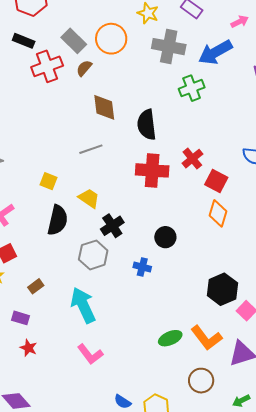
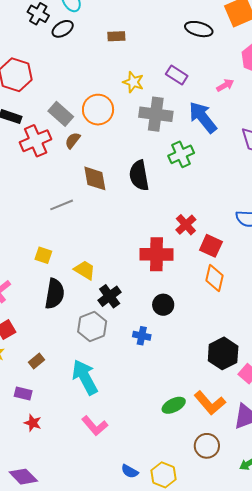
blue arrow: (215, 52) -> (203, 117), turned 84
black semicircle: (147, 125) -> (139, 175), moved
gray line: (91, 149) -> (62, 205), moved
red cross: (152, 170) -> (157, 254), moved

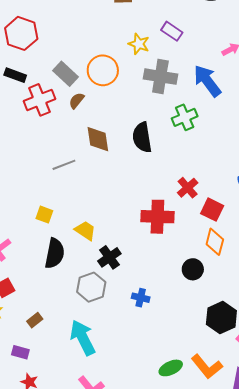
purple rectangle: (177, 75) -> (172, 31), moved
black circle: (163, 305) -> (193, 269), moved

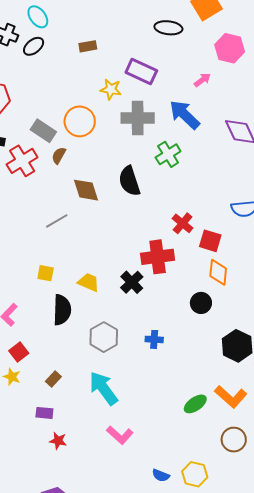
purple rectangle: (172, 31) -> (141, 71), size x1.4
black cross: (109, 257) -> (132, 282), moved

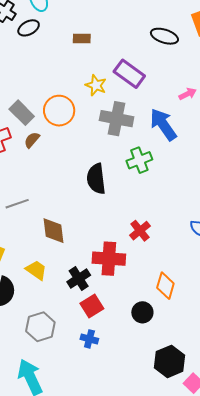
brown diamond: (86, 190) -> (54, 231), moved
red square: (210, 241) -> (92, 306), moved, turned 30

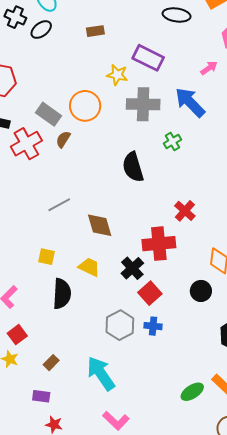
green cross: (139, 160) -> (172, 141), size x0.7
gray hexagon: (40, 327) -> (120, 325), moved

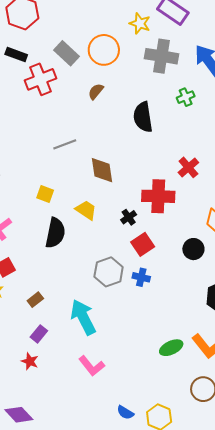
brown semicircle: (63, 139) -> (96, 91), moved
black cross: (132, 268) -> (129, 217), size x0.7
purple rectangle: (41, 396) -> (39, 334), moved, turned -66

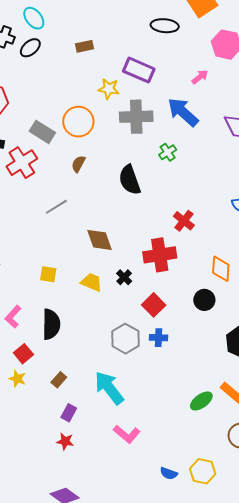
gray line: (65, 144) -> (56, 207), moved
black cross: (129, 217) -> (124, 277), moved
black semicircle: (55, 233) -> (51, 324), moved

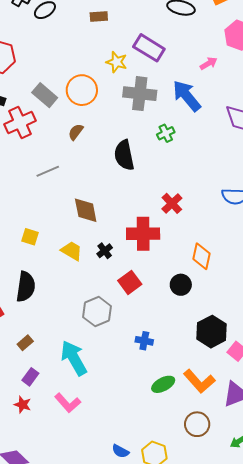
blue cross: (159, 338) -> (144, 341), moved
pink L-shape: (127, 434) -> (68, 403), moved

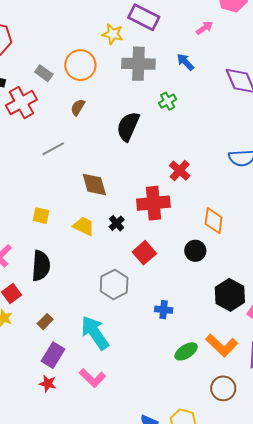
gray rectangle: (45, 95) -> (44, 73), size x0.7
blue arrow: (187, 96) -> (185, 62), size x0.6
black semicircle: (124, 155) -> (128, 126), turned 40
purple rectangle: (30, 377) -> (53, 355), size x1.4

